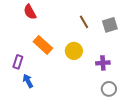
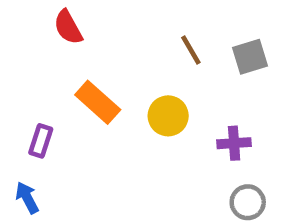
blue arrow: (28, 81) -> (27, 198), moved

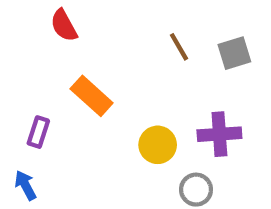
yellow circle: (168, 116) -> (158, 145), moved
purple cross: (234, 143) -> (219, 134), size x1.4
gray circle: (248, 202) -> (196, 190), moved

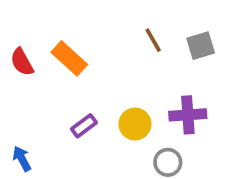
red semicircle: (64, 25) -> (22, 62), moved
orange rectangle: (92, 96) -> (69, 58), moved
purple rectangle: (38, 132) -> (84, 126), moved, turned 35

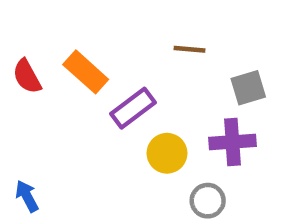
brown line: (153, 40) -> (190, 49), turned -55
gray square: (201, 46) -> (248, 88), moved
purple rectangle: (84, 126) -> (133, 108), moved, size x1.4

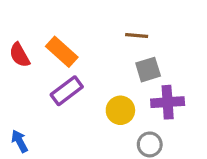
gray square: (248, 88) -> (148, 70), moved
purple rectangle: (133, 108) -> (67, 91), moved

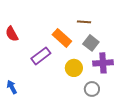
orange rectangle: (62, 52) -> (62, 38), moved
gray square: (148, 70) -> (91, 43), turned -35

